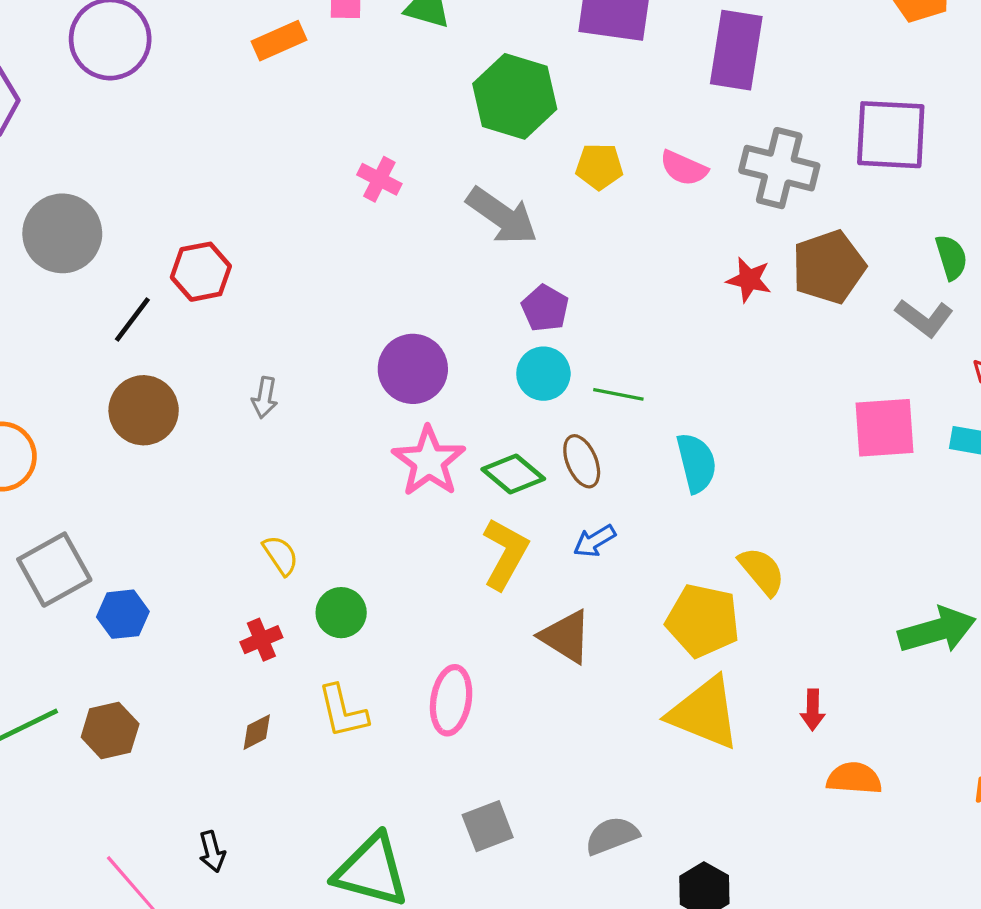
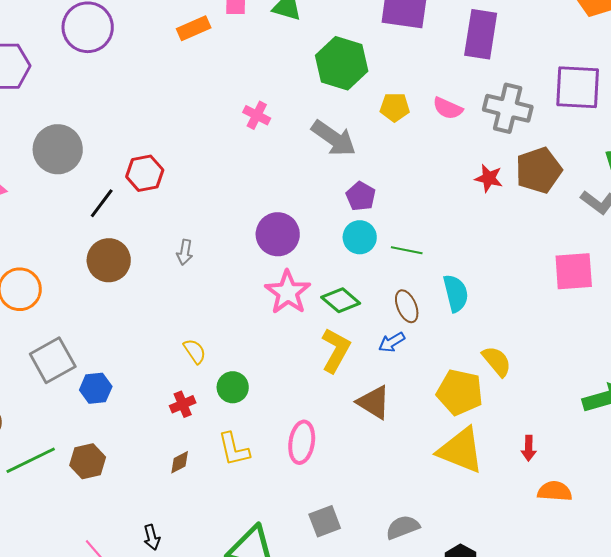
brown ellipse: (582, 461) -> (407, 306), moved

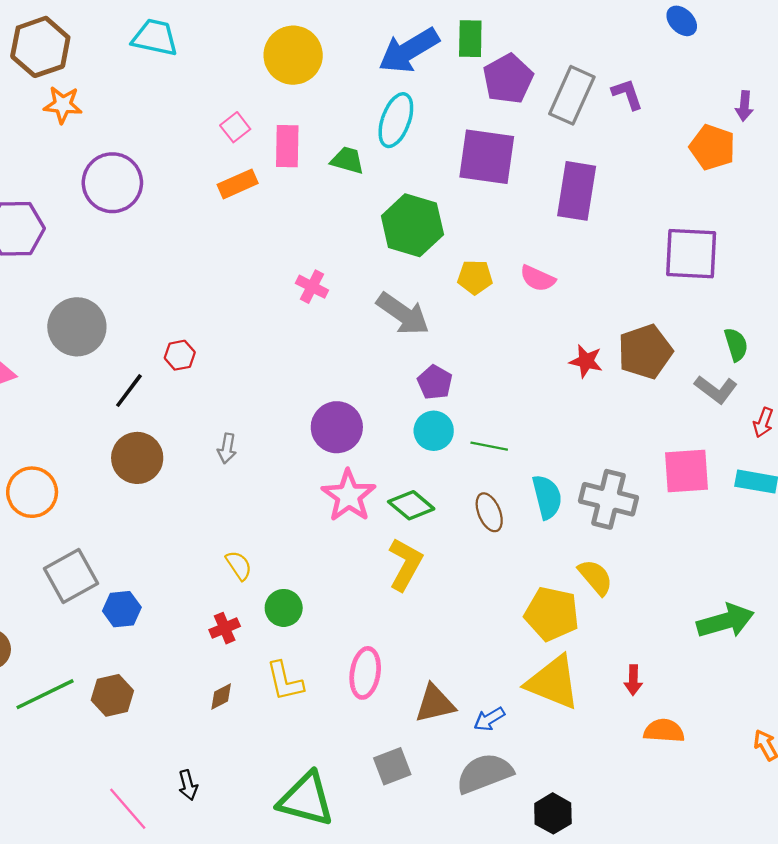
gray cross: (508, 108) -> (608, 499), moved
red hexagon: (145, 173) -> (180, 355), size x0.7
blue arrow: (392, 342) -> (489, 719), moved
brown triangle: (374, 402) -> (435, 704), moved, turned -45
gray semicircle: (403, 527) -> (484, 773), size x1.4

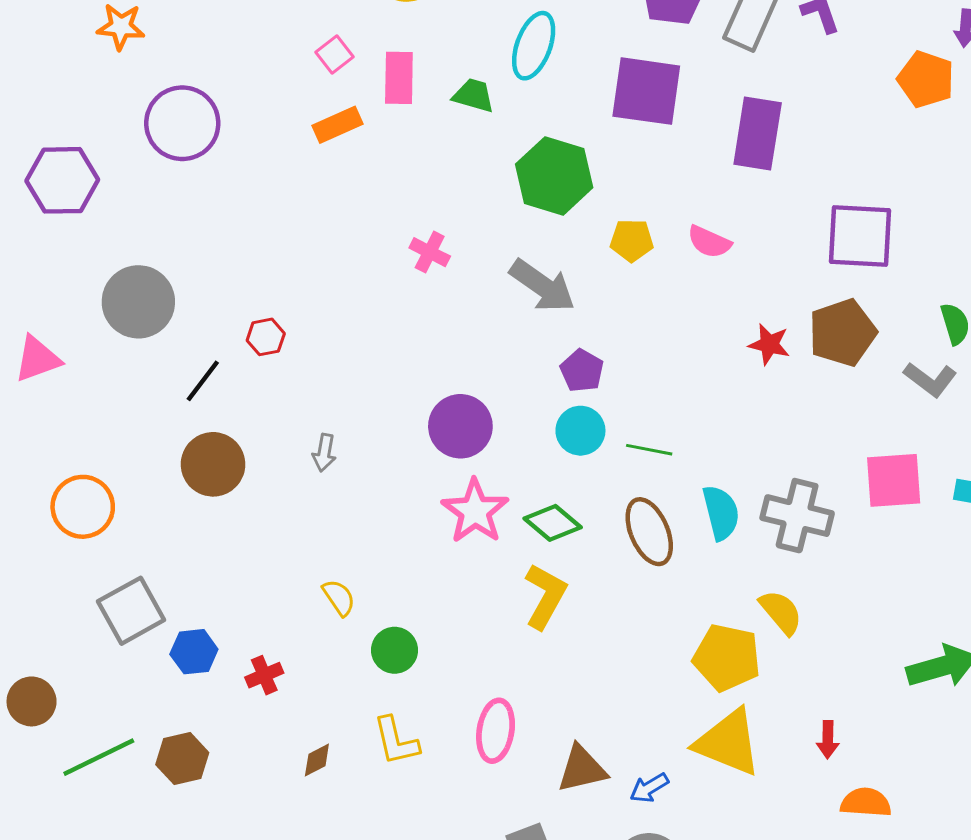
purple square: (691, 254) -> (860, 236), moved
brown ellipse: (489, 512) -> (649, 532), size x1.4
red cross: (225, 628) -> (264, 675), moved

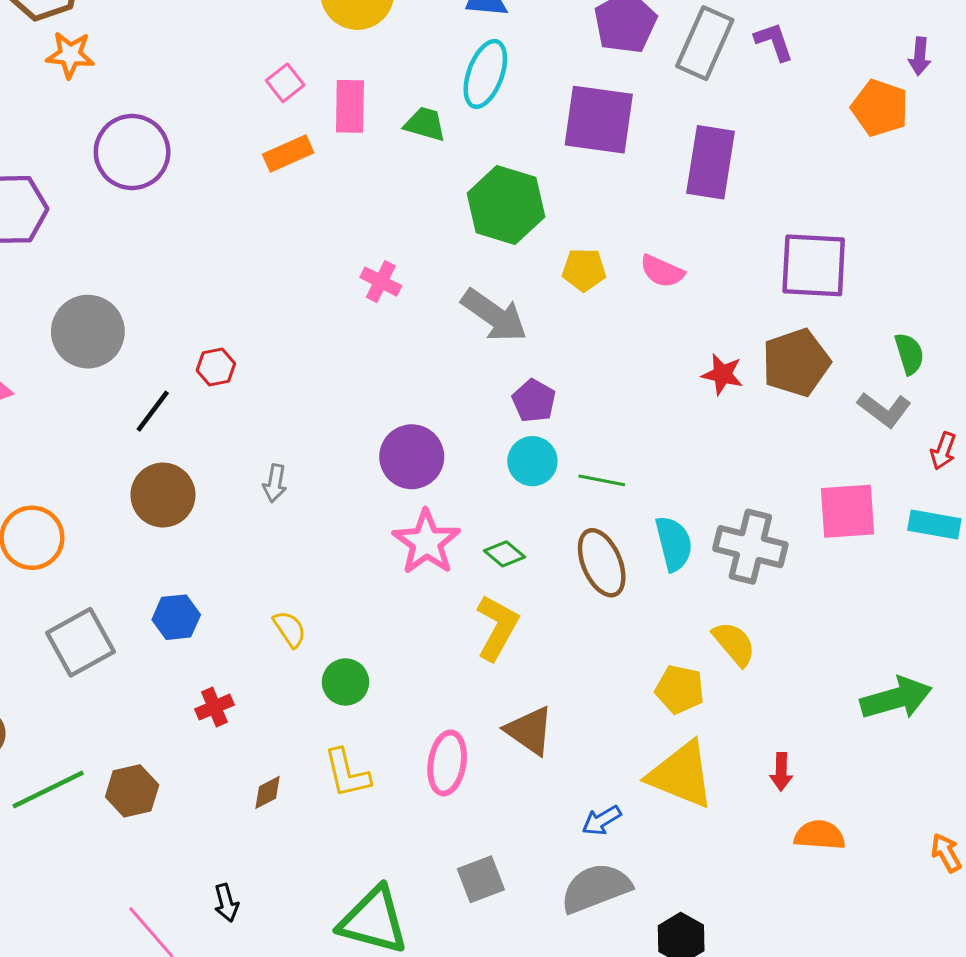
green diamond: (553, 523) -> (504, 554), size x0.7
blue hexagon: (194, 652) -> (176, 617), moved
yellow pentagon: (727, 658) -> (680, 689), size x0.7
brown triangle: (582, 769) -> (530, 731), moved, turned 48

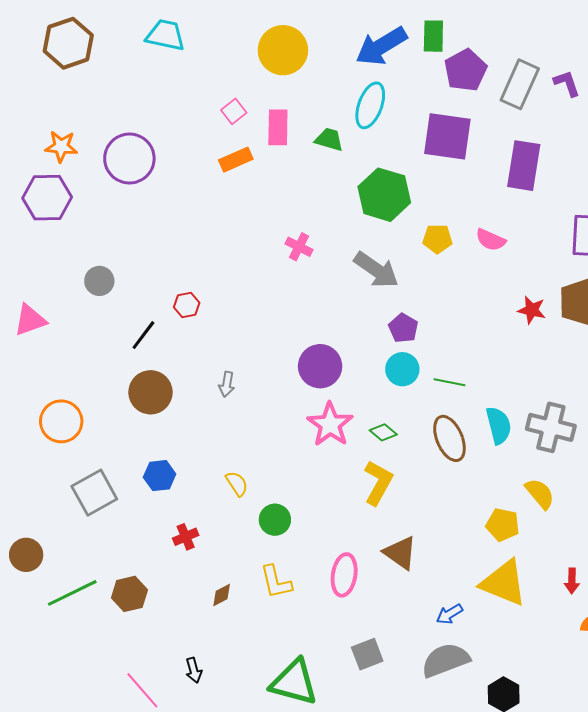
orange star: (70, 55) -> (61, 146), moved
gray circle: (88, 332) -> (99, 281), size x0.6

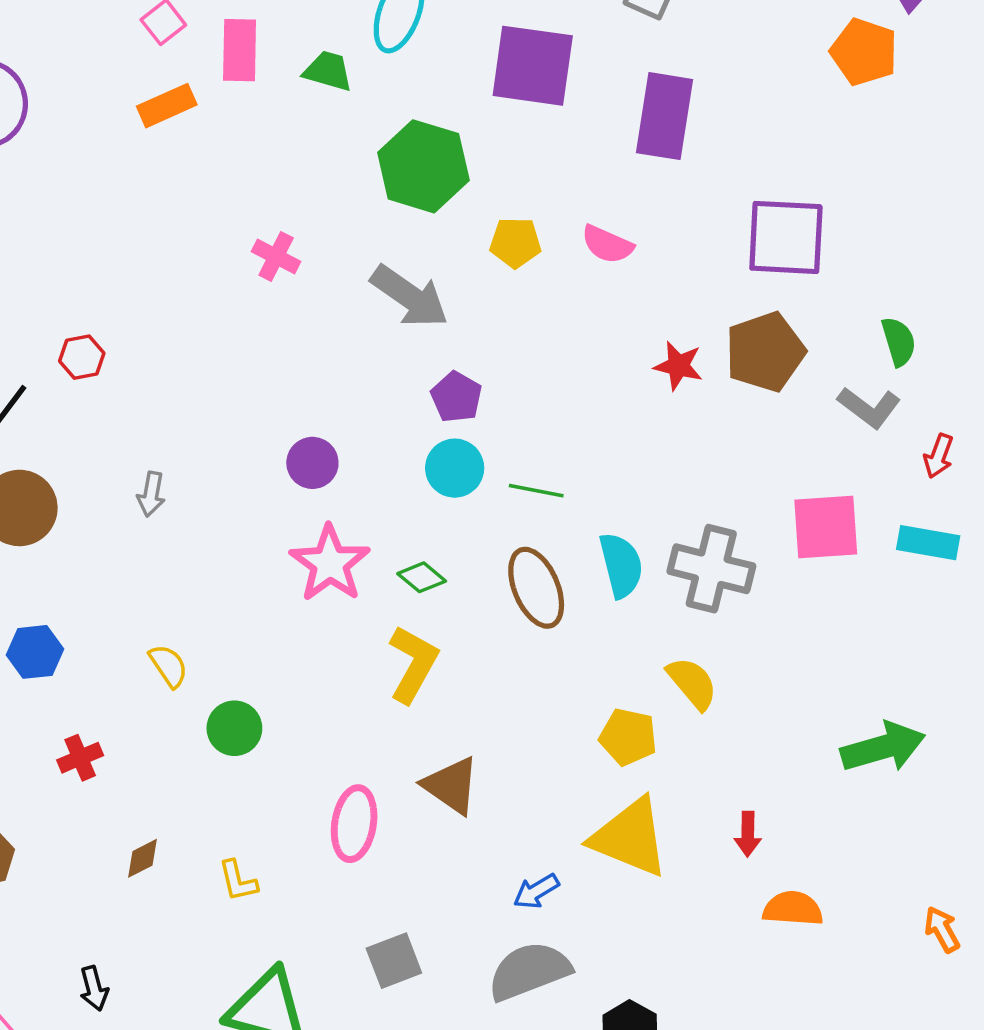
purple circle: (320, 366) -> (312, 463), size x0.7
yellow L-shape: (276, 582) -> (238, 881), moved, size x0.7

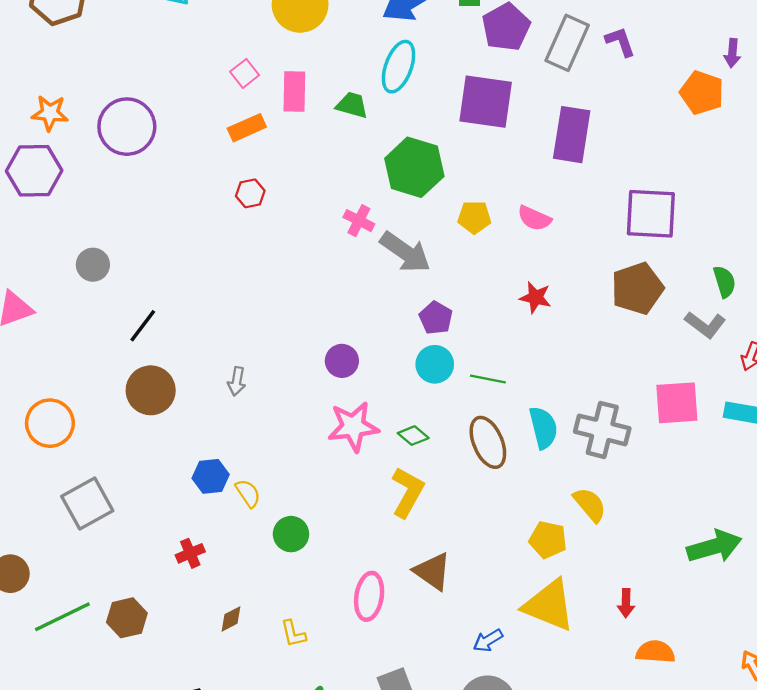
pink cross: (276, 257) -> (359, 221), moved
red hexagon: (82, 357) -> (250, 193), moved
red star: (678, 366) -> (535, 298), moved
pink star: (330, 563) -> (353, 427), turned 30
blue hexagon: (35, 652) -> (211, 476), moved

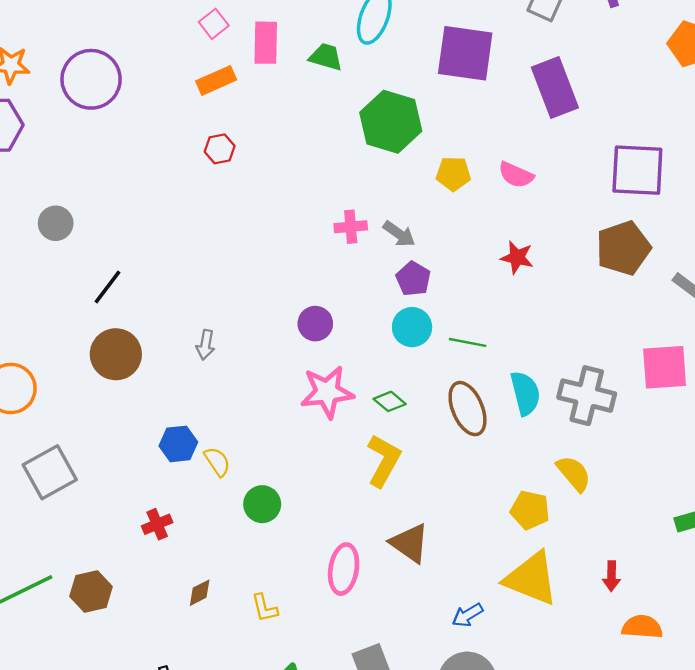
purple rectangle: (572, 135) -> (555, 88), turned -30
pink cross: (359, 221) -> (351, 227), moved, turned -32
gray arrow: (405, 252) -> (399, 234), moved, size x0.6

